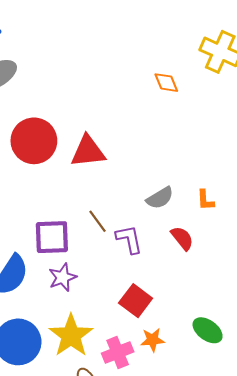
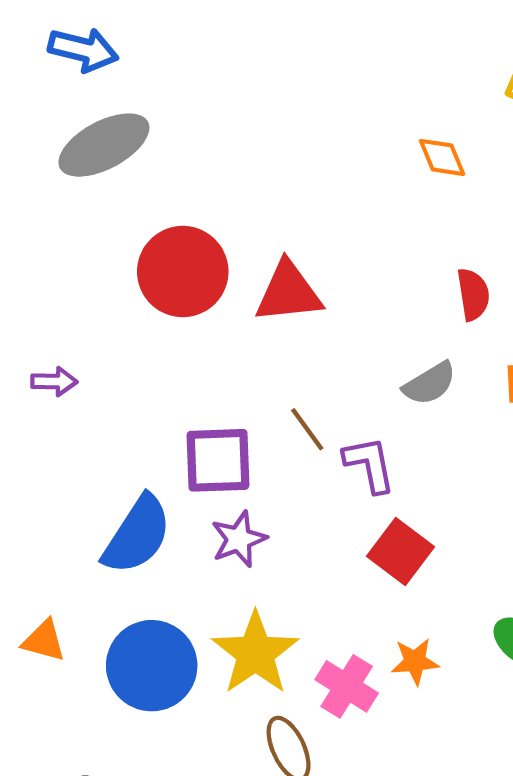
red semicircle: (182, 238) -> (473, 294), moved, turned 30
red square: (136, 301) -> (401, 552), moved
pink cross: (118, 353) -> (347, 686), turned -36

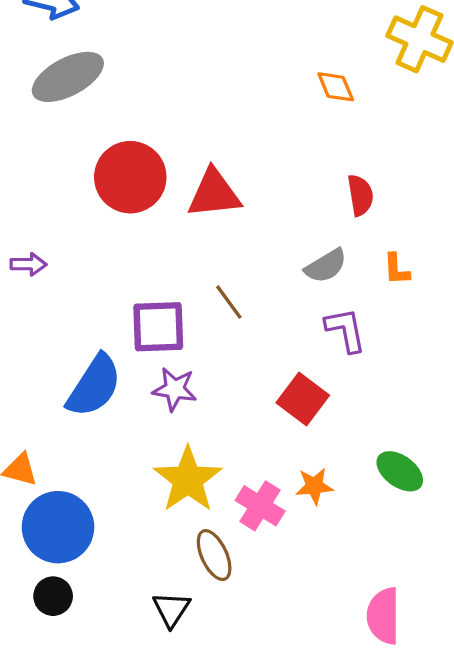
purple L-shape: (369, 464) -> (346, 330), moved
purple star: (239, 539) -> (175, 389), turned 30
blue circle: (152, 666) -> (58, 527), moved

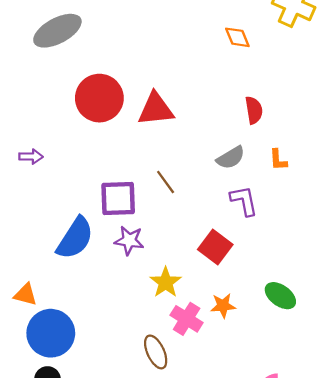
yellow star: (188, 479) -> (166, 282), moved, size x0.7

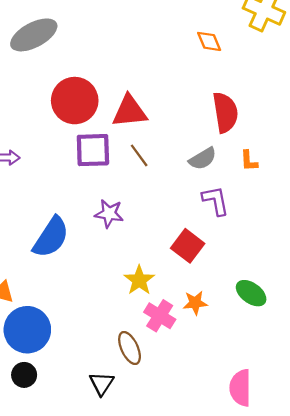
red semicircle: (254, 110) -> (225, 112), size x1.5
brown line: (166, 182) -> (139, 155), moved
purple square: (118, 199) -> (93, 150), moved
purple star: (129, 240) -> (109, 214), moved

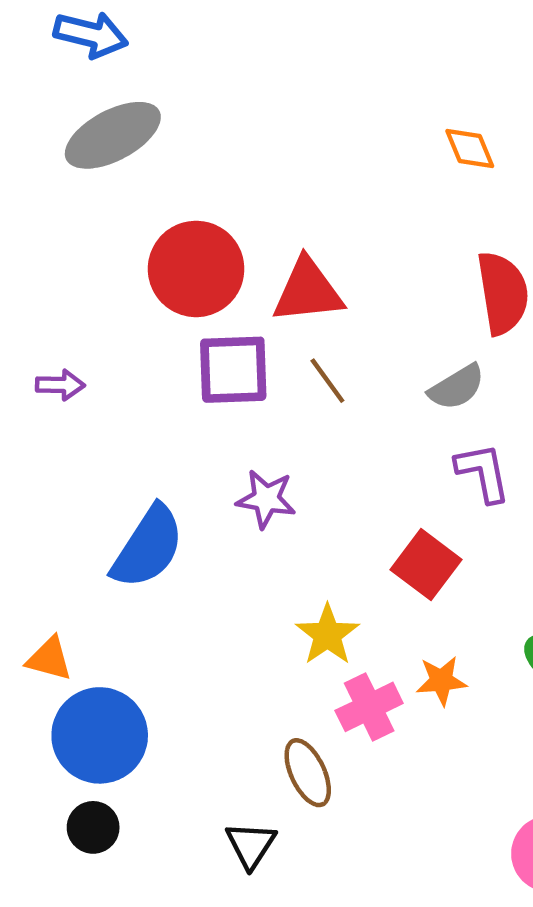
pink cross: (160, 316) -> (369, 707), turned 32

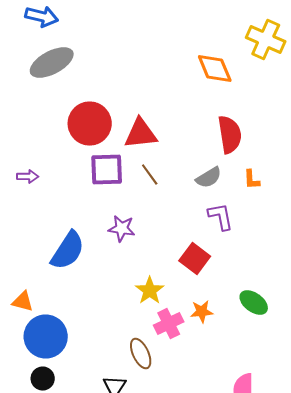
orange diamond: (470, 148) -> (215, 68), size x1.5

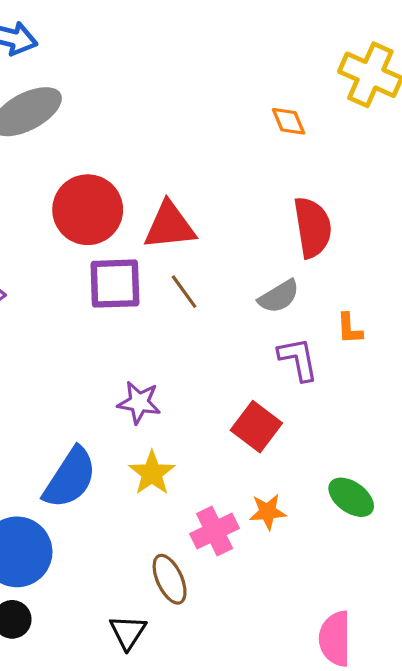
orange diamond: (215, 68) -> (288, 121), size x0.6
orange L-shape: (252, 180) -> (350, 329), moved
purple star: (122, 228) -> (139, 402), moved
blue semicircle: (68, 250) -> (70, 478), moved
yellow star: (150, 290) -> (152, 473), moved

